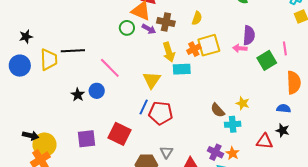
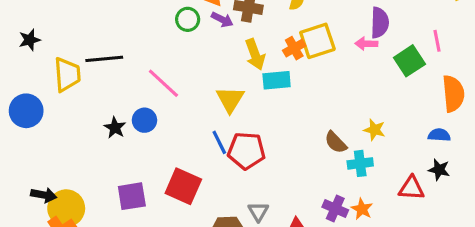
blue circle: (20, 66) -> (26, 111), moved
blue line: (144, 107) -> (219, 142), turned -49

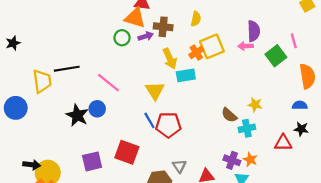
purple arrow: (222, 20) -> (146, 36), turned -40
black star: (30, 40) -> (13, 43), moved
black star: (115, 128) -> (77, 115), size x1.5

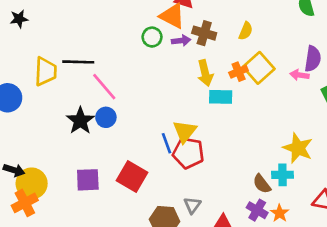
yellow square: (212, 46) -> (259, 68), turned -30
pink line: (108, 83) -> (104, 87), moved
yellow triangle: (155, 91) -> (185, 131), moved
yellow star: (255, 105) -> (298, 148), size x1.6
brown semicircle: (229, 115) -> (262, 184), moved

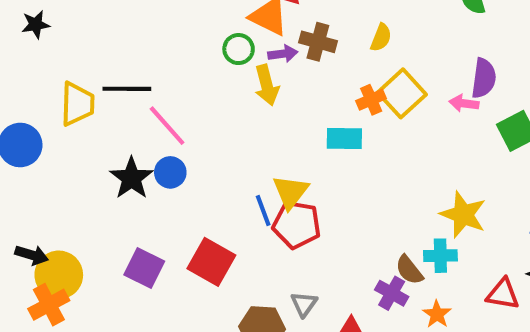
yellow arrow: (205, 73) -> (267, 85), moved
purple square: (88, 180) -> (144, 268), turned 30
purple cross: (257, 210) -> (392, 293), moved

